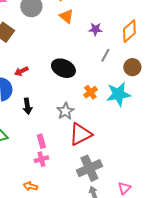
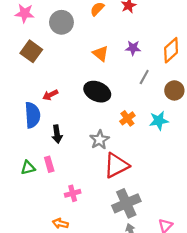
orange triangle: (66, 16) -> (101, 54), moved
cyan star: (118, 94) -> (159, 121), size x0.7
pink rectangle: (41, 141) -> (49, 164), moved

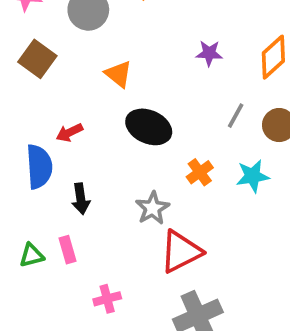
orange triangle: (101, 54) -> (119, 74), moved
gray line: (144, 77) -> (236, 116), moved

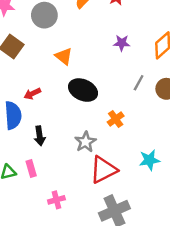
cyan star: (253, 176) -> (149, 160), moved

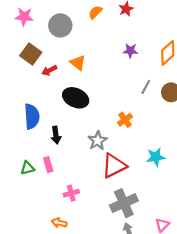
black ellipse: (83, 90) -> (76, 98), moved
red arrow: (32, 94) -> (49, 70), moved

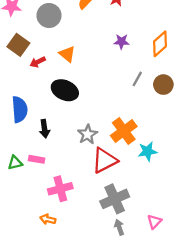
orange cross: (125, 120) -> (124, 131), moved, size x1.6
pink rectangle: (48, 165) -> (37, 159), turned -64
pink cross: (71, 193) -> (60, 189), size x1.5

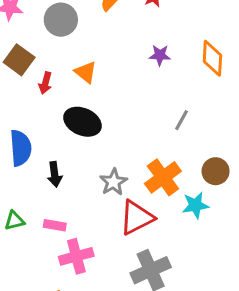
orange diamond: (160, 44) -> (212, 58), turned -45
red arrow: (38, 62) -> (45, 83), turned -49
gray line: (137, 79) -> (182, 120), moved
brown circle: (163, 85) -> (216, 171), moved
pink rectangle: (37, 159) -> (55, 225), moved

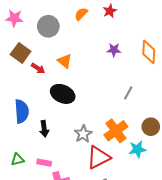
red arrow: (45, 83) -> (38, 68), turned -72

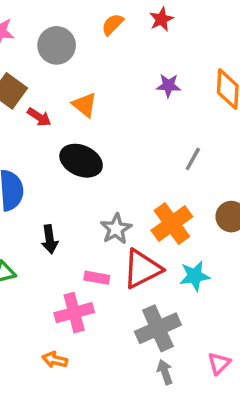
black arrow: (44, 129) -> (50, 239), moved
cyan star: (137, 149) -> (195, 276), moved
pink rectangle: (44, 163) -> (97, 278), moved

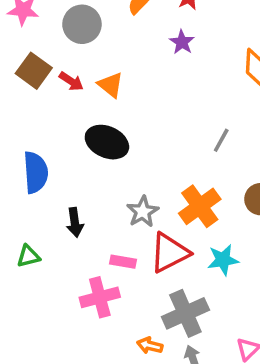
purple star: (168, 86) -> (182, 42), moved, turned 30
red arrow: (39, 117) -> (71, 81), moved
orange arrow: (55, 360) -> (150, 346), moved

